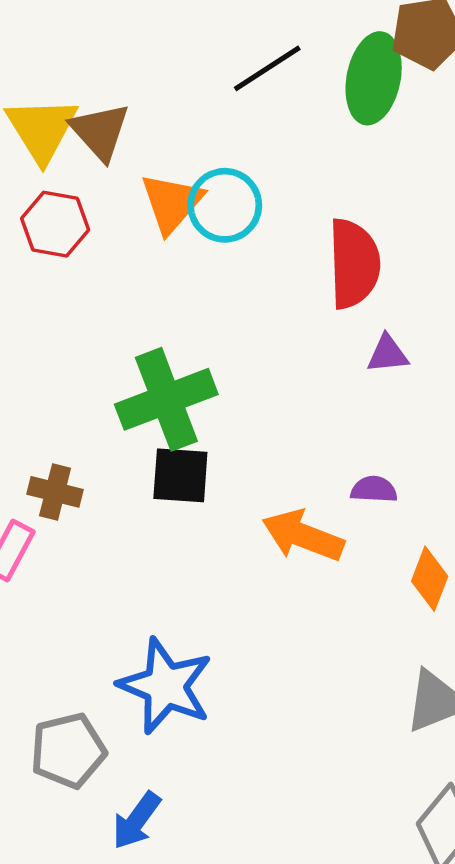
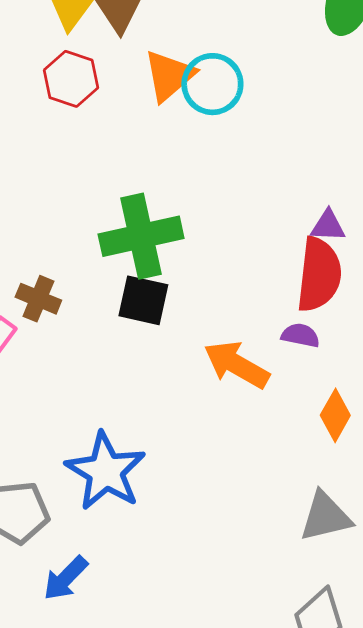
red semicircle: (354, 264) -> (319, 275), moved

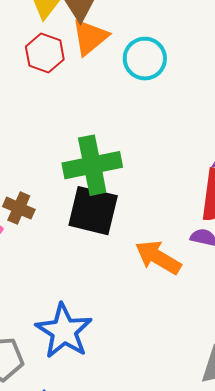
orange triangle: (169, 76) -> (90, 37), moved
black square: (143, 300) -> (93, 211), size x1.4

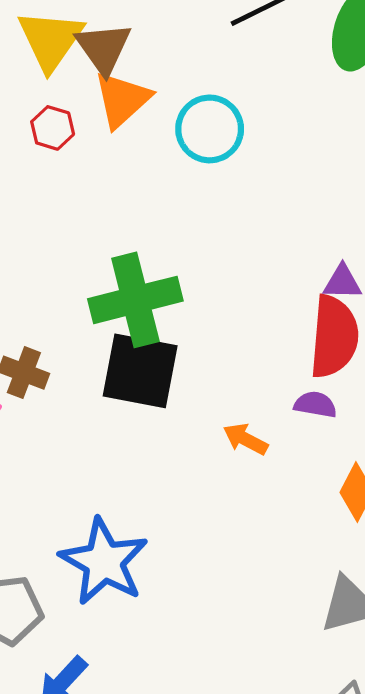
red hexagon: (45, 53) -> (53, 128), size x0.7
orange arrow: (158, 257) -> (246, 439), size x0.6

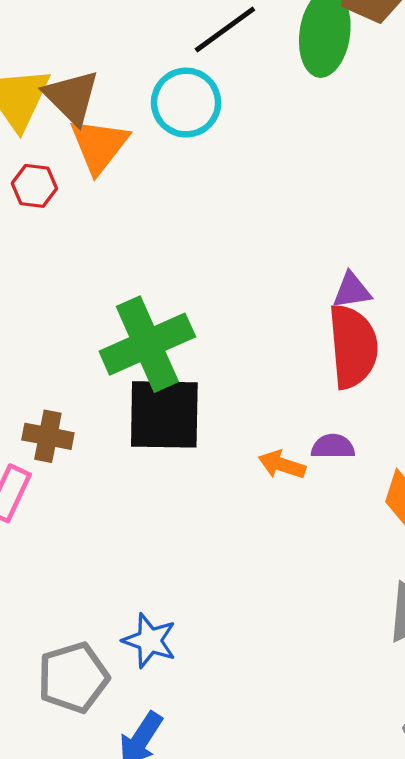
cyan circle: (210, 129) -> (186, 103), moved
purple semicircle: (315, 405) -> (333, 446), moved
blue star: (104, 562) -> (150, 641), moved, size x0.6

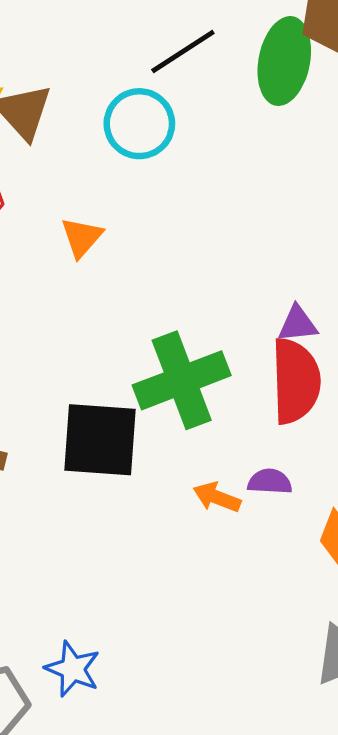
orange triangle: (99, 145) -> (82, 237), moved, size x0.7
green cross: (147, 344) -> (182, 380), moved

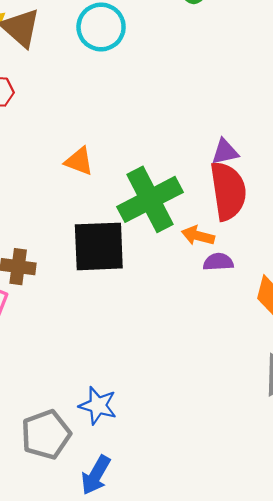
orange triangle: (82, 237) -> (79, 161), moved, turned -44
orange arrow: (217, 497) -> (198, 236), moved

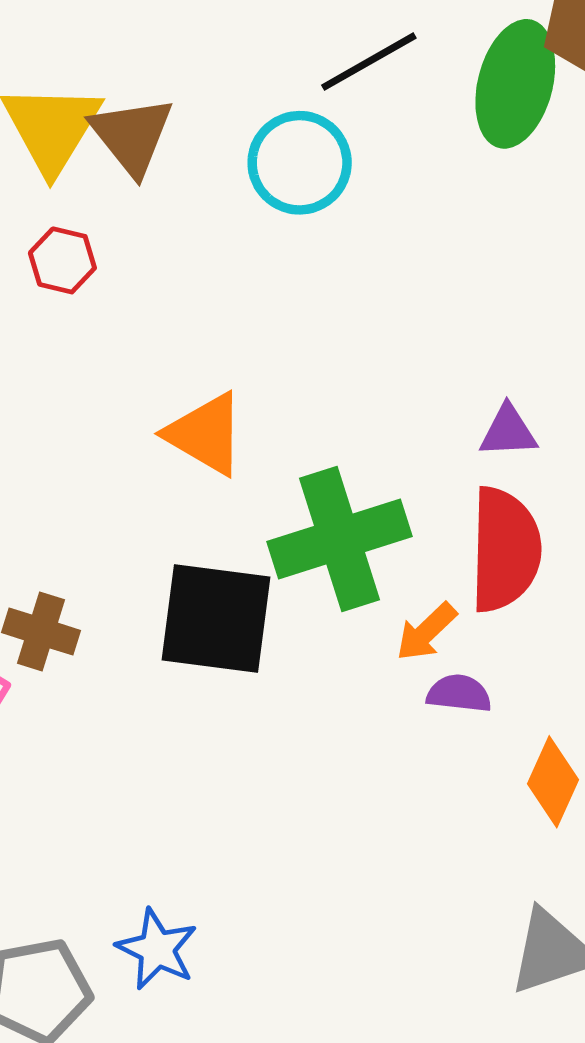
purple triangle: (225, 152) -> (508, 431), moved
orange triangle: (79, 161) -> (205, 434), size x1.4
orange arrow: (198, 236) -> (426, 632), turned -68

